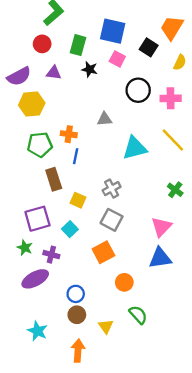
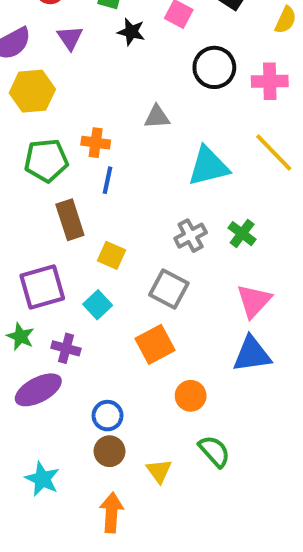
purple triangle: (54, 73) -> (70, 38), turned 49
gray cross: (112, 189) -> (191, 236), moved
green cross: (175, 190) -> (242, 234), moved

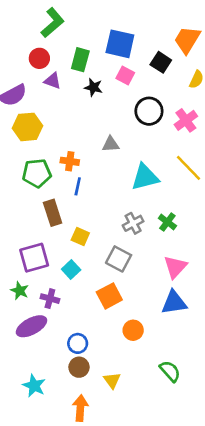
purple triangle: (70, 38) -> (53, 81), moved, turned -36
pink cross: (270, 81) -> (186, 120), turned -35
green semicircle: (214, 451) -> (170, 371), moved

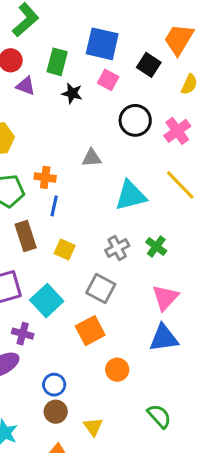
yellow square: (80, 237) -> (65, 250), moved
cyan square: (71, 270) -> (47, 301), size x1.5

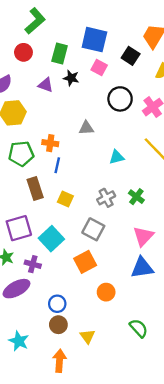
purple triangle: (26, 86) -> (46, 85), moved
cyan triangle: (131, 195) -> (117, 157), size x0.6

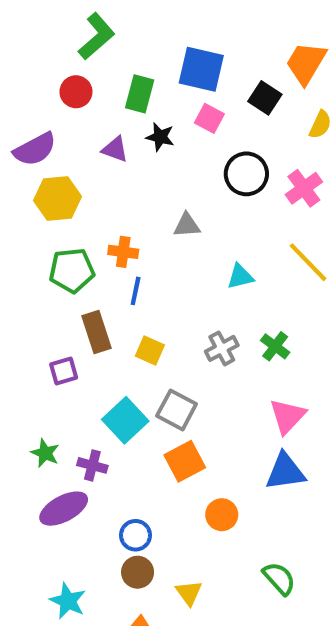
purple square: (19, 228) -> (64, 371), moved, size x0.6
gray square: (93, 229) -> (177, 410), moved

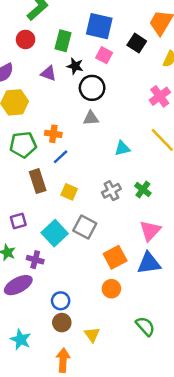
black circle: (246, 174) -> (92, 88), moved
blue line: (136, 291) -> (61, 157), turned 35
purple square: (64, 371) -> (18, 221), moved
orange square: (185, 461) -> (115, 257), moved

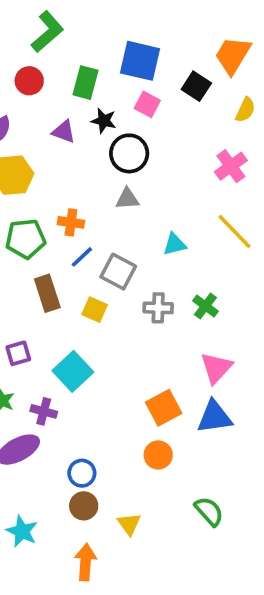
gray cross: (111, 191) -> (158, 308), turned 30
gray square: (85, 227) -> (118, 272), moved

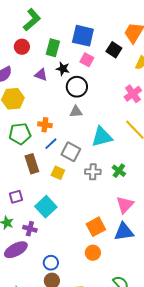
cyan triangle: (175, 244) -> (102, 137), size x1.6

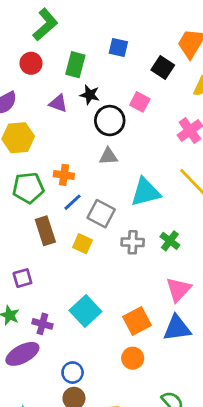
blue square: (83, 36) -> (118, 48), size x0.6
pink square: (87, 60) -> (140, 102), moved
cyan square: (46, 207) -> (85, 311), moved

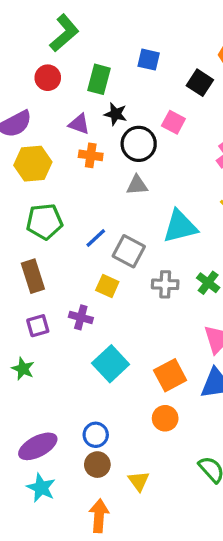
orange cross: (64, 175) -> (91, 155), moved
brown rectangle: (45, 231) -> (33, 276), moved
purple cross: (42, 324) -> (81, 317), moved
purple ellipse: (22, 354) -> (38, 446), moved

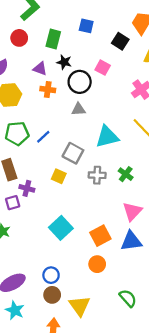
blue line: (96, 238) -> (43, 137), moved
purple cross: (81, 317) -> (27, 188), moved
yellow triangle: (139, 481) -> (80, 306), size x1.5

